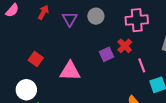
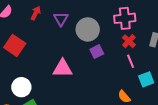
gray circle: (96, 16) -> (88, 29), moved, size x1.5
red cross: (125, 46) -> (129, 41), moved
red square: (36, 59) -> (15, 45), moved, size x1.5

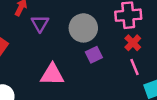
purple triangle: (61, 19) -> (40, 23), moved

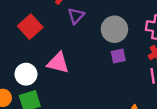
pink triangle: (52, 75) -> (58, 63), moved

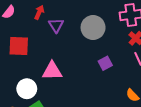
red square: (30, 27) -> (19, 46), turned -30
purple square: (118, 56) -> (105, 63), moved

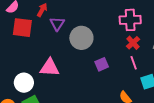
gray circle: (93, 28) -> (81, 38), moved
red square: (19, 46) -> (22, 28), moved

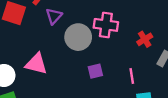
pink cross: (130, 20) -> (106, 25), moved
red cross: (133, 43) -> (145, 39), moved

